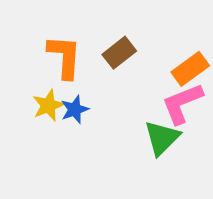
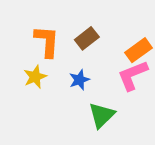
blue star: (75, 109) -> (79, 80), moved
green triangle: (162, 138) -> (102, 115), moved

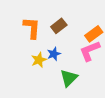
yellow star: (35, 77) -> (39, 60), moved

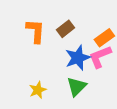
blue star: (54, 54) -> (78, 58), moved, size x1.6
yellow star: (39, 60) -> (38, 90), moved

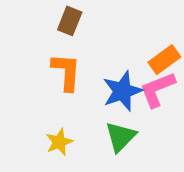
brown rectangle: (65, 29) -> (70, 21), moved, turned -30
orange L-shape: (35, 31) -> (66, 72), moved

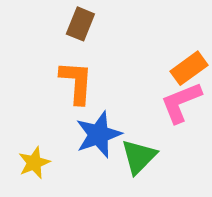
blue star: (122, 91) -> (99, 135), moved
yellow star: (59, 142) -> (34, 163), moved

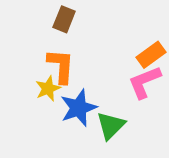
yellow star: (34, 163) -> (48, 89), moved

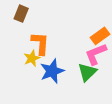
brown rectangle: (64, 19) -> (21, 14), moved
green triangle: (111, 126) -> (87, 72), moved

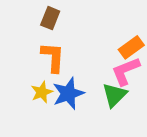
brown rectangle: (21, 14) -> (50, 18), moved
yellow star: (32, 58) -> (42, 92), moved

